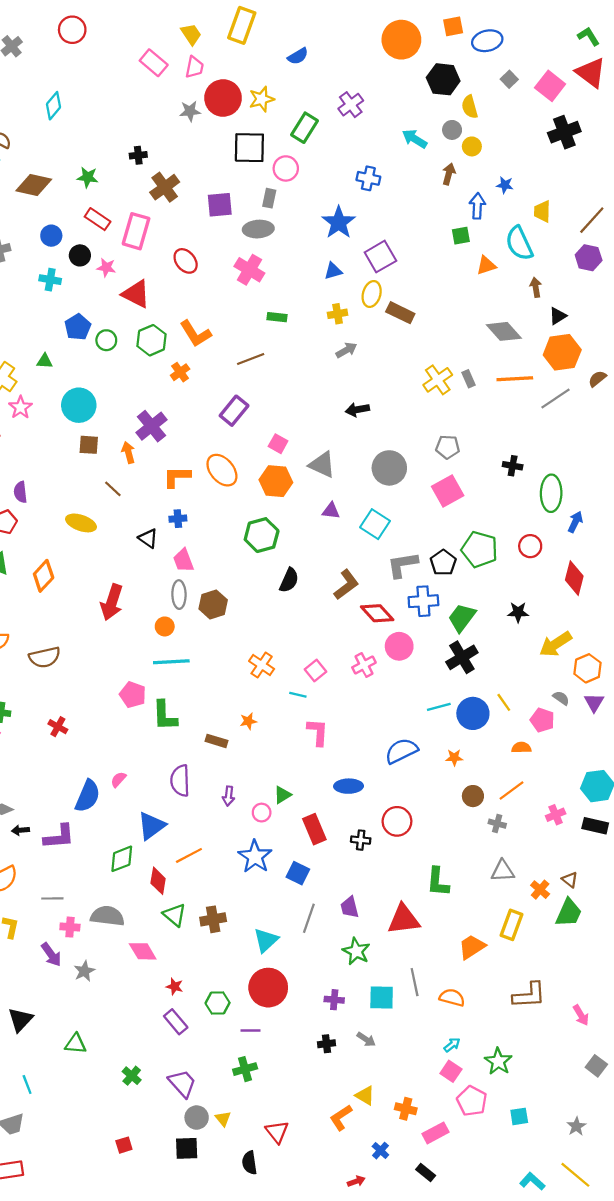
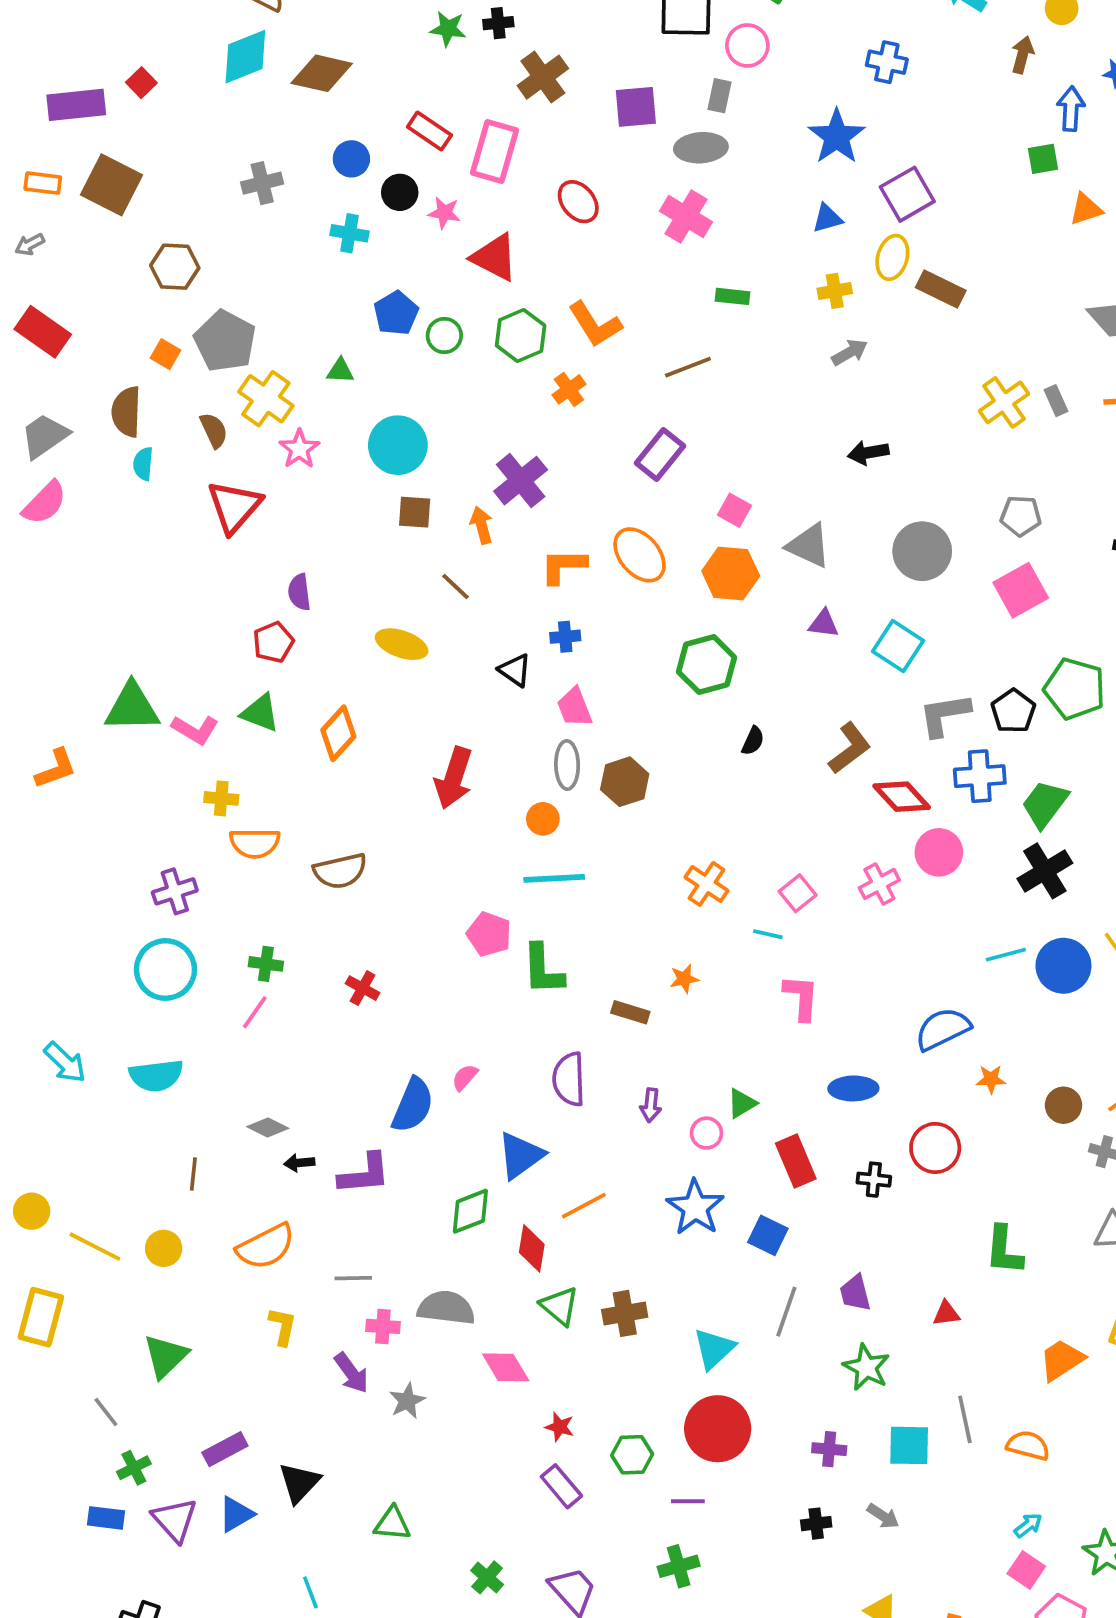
green star: (88, 177) -> (448, 29), moved
black semicircle: (289, 580) -> (753, 741), size x0.7
orange star: (454, 757) -> (991, 1079), moved
red triangle: (404, 919) -> (946, 1313), size x0.5

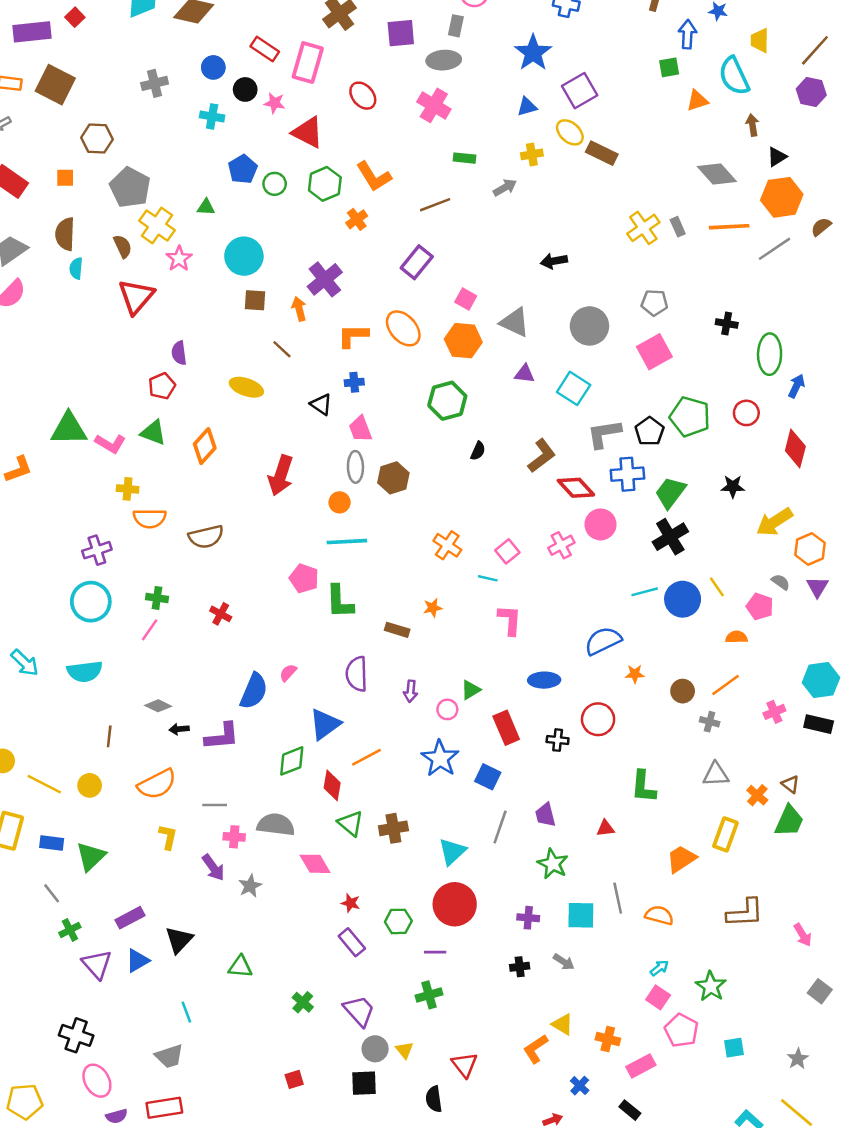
yellow ellipse: (892, 257) -> (570, 132), turned -64
gray arrow: (850, 352) -> (505, 188), moved
orange square: (165, 354) -> (65, 178), moved, turned -30
blue rectangle: (106, 1518) -> (52, 843), moved

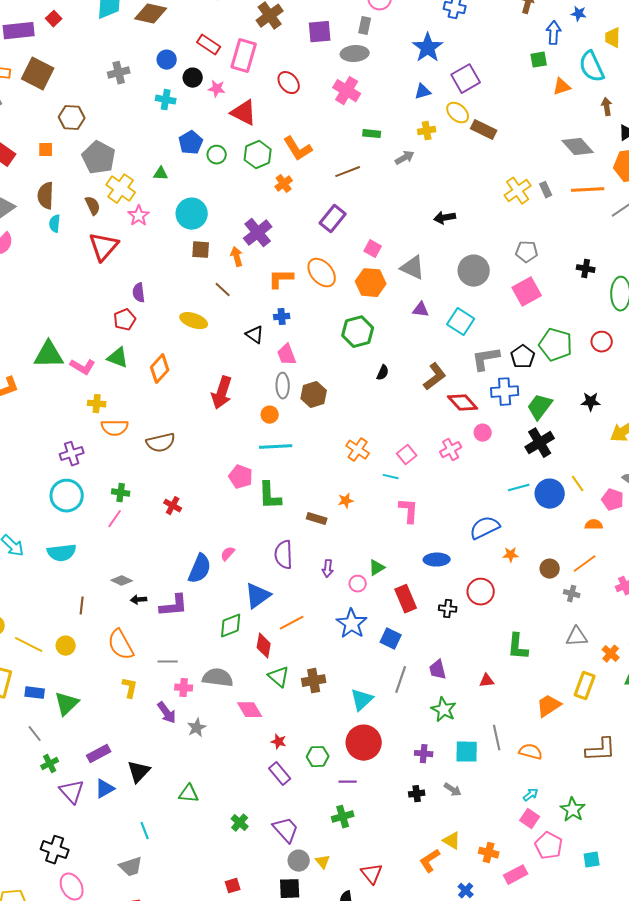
pink circle: (600, 524) -> (483, 433), size x0.7
orange semicircle: (157, 784) -> (121, 645), turned 88

